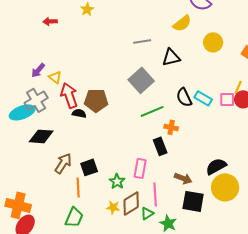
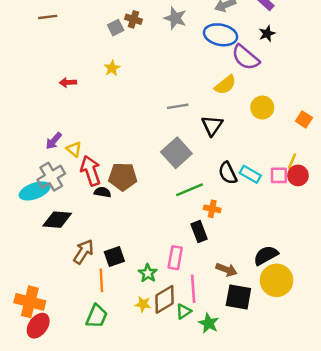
black triangle: (171, 57) -> (212, 125), turned -42

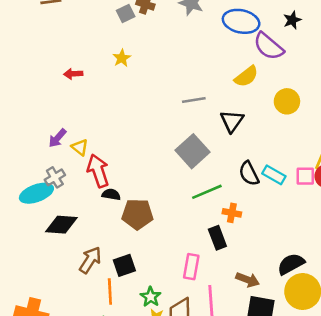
gray cross: (51, 177) -> (55, 177), size x0.7
brown pentagon: (123, 177) -> (137, 214), moved
green star: (148, 273) -> (151, 297), moved

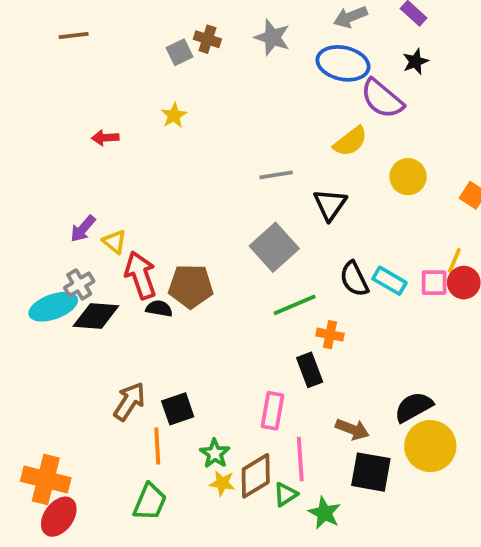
brown pentagon: (137, 214) -> (191, 286), moved
black diamond: (61, 225) -> (96, 316), moved

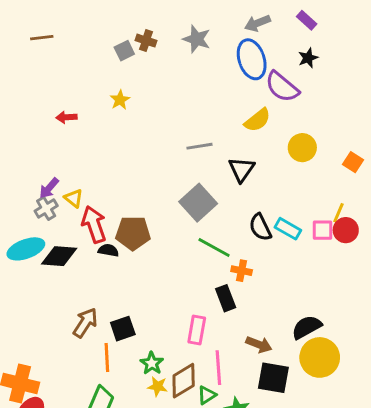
blue ellipse: (343, 63) -> (252, 59), turned 60
gray cross: (79, 284) -> (46, 208), moved
green line: (295, 305) -> (214, 247), turned 52

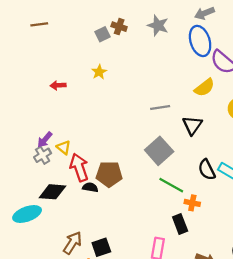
cyan ellipse: (26, 249) -> (27, 214), moved

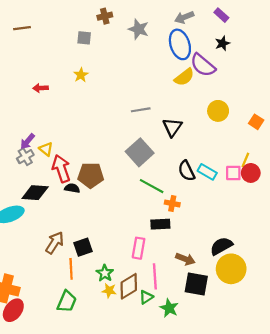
brown cross: (119, 27) -> (105, 16), moved, turned -32
gray square: (102, 34) -> (84, 38), turned 32
yellow semicircle: (204, 88) -> (184, 77), moved
black rectangle: (180, 224) -> (160, 224), turned -72

